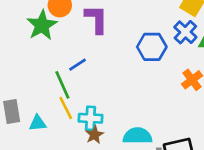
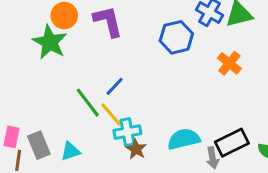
blue line: (78, 65) -> (115, 86), moved
yellow line: (66, 108) -> (111, 115), moved

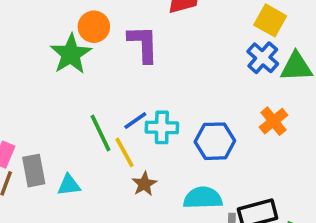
blue hexagon: (176, 37) -> (215, 141), moved
cyan cross: (127, 132) -> (162, 127), moved
brown star: (136, 149) -> (144, 184), moved

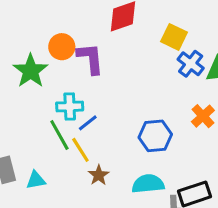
yellow square: (270, 20) -> (174, 37), moved
orange circle: (94, 27) -> (62, 47), moved
cyan cross: (162, 127) -> (70, 107), moved

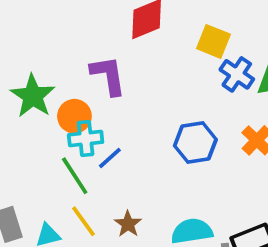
orange circle: (62, 47) -> (74, 116), moved
blue hexagon: (155, 136) -> (195, 143), moved
yellow line: (80, 150) -> (84, 221), moved

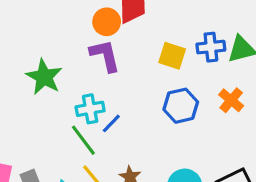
yellow square: (213, 41) -> (172, 56), moved
blue cross: (237, 74) -> (211, 47), turned -36
orange circle: (74, 116) -> (107, 22), moved

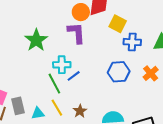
blue cross: (211, 47) -> (132, 42), moved
yellow square: (172, 56) -> (118, 24), moved

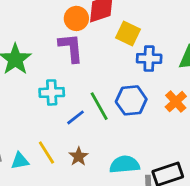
blue line: (74, 76) -> (76, 117), moved
green line: (54, 84) -> (99, 106), moved

